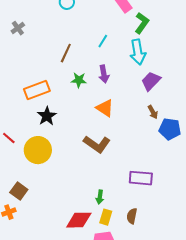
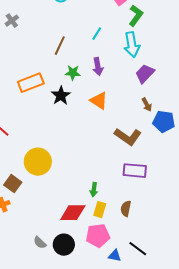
black star: (47, 116) -> (61, 96), moved
brown L-shape: (97, 144) -> (128, 137), moved
yellow circle: (38, 150) -> (38, 162), moved

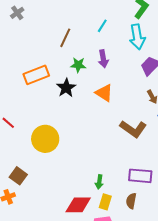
yellow circle: (38, 162) -> (45, 139), moved
purple rectangle: (135, 171) -> (140, 176), moved

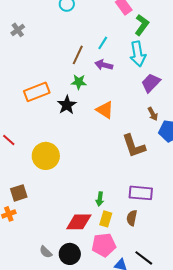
brown line: (65, 38) -> (78, 55), moved
purple arrow: (103, 59) -> (104, 65), moved, turned 114
brown L-shape: (133, 129) -> (134, 146), turned 36
brown square: (18, 176) -> (19, 193), turned 36

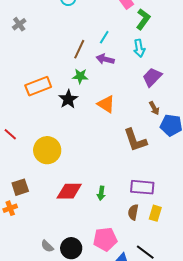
cyan arrow: (138, 54) -> (139, 48), size x0.7
yellow rectangle: (106, 219) -> (155, 213), moved
red diamond: (79, 222) -> (69, 191), moved

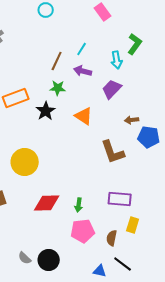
green L-shape: (143, 19) -> (135, 44), moved
purple trapezoid: (152, 77) -> (112, 89), moved
brown arrow: (154, 108) -> (132, 120), turned 112
brown semicircle: (133, 212) -> (112, 238), moved
pink pentagon: (105, 239) -> (83, 231), moved

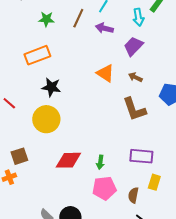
green star: (58, 88) -> (46, 19), moved
black star: (46, 111) -> (51, 87), moved, turned -30
brown arrow: (132, 120) -> (135, 77), moved, turned 32

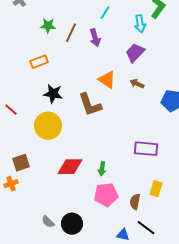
brown line: (78, 18) -> (71, 33), moved
purple arrow: (104, 28) -> (95, 38), moved, turned -120
orange rectangle: (37, 55) -> (39, 62), size x0.7
brown L-shape: (134, 109) -> (90, 105), moved
purple rectangle: (141, 156) -> (146, 149), moved

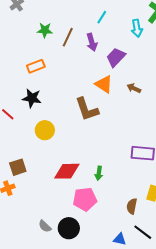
purple trapezoid: (135, 53) -> (116, 57), moved
black star: (53, 94) -> (32, 98), moved
yellow circle: (48, 126) -> (45, 130), size x0.7
pink pentagon: (106, 195) -> (85, 199), moved

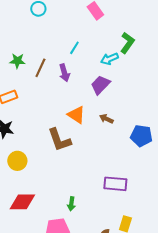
cyan arrow: (137, 28) -> (109, 59), turned 78
purple trapezoid: (116, 57) -> (100, 85), moved
red diamond: (67, 171) -> (22, 202), moved

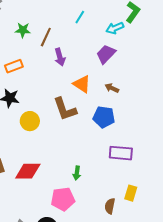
purple arrow: (64, 73) -> (60, 57), moved
blue pentagon: (141, 136) -> (104, 117), moved
yellow circle: (17, 161) -> (30, 121), moved

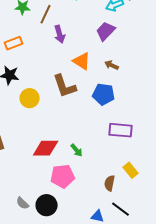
red diamond: (28, 171) -> (46, 148), moved
green arrow: (77, 173) -> (77, 150), turned -48
yellow rectangle: (131, 193) -> (131, 170), turned -56

